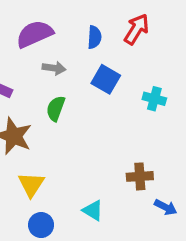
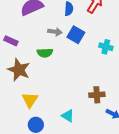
gray arrow: (54, 68) -> (55, 32), moved
green semicircle: (56, 108) -> (45, 53), turned -112

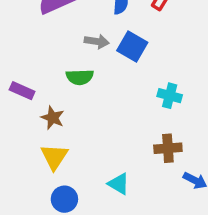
purple rectangle: (11, 41) -> (22, 91), moved
cyan cross: (106, 47) -> (170, 96), moved
brown star: (19, 70) -> (53, 118), moved, size x0.6

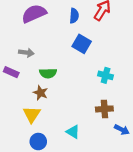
gray arrow: (97, 41) -> (26, 53), moved
green semicircle: (80, 77) -> (48, 73), moved
brown star: (53, 118) -> (40, 93), moved

